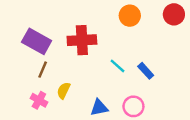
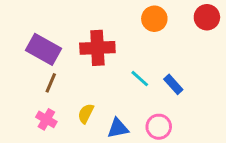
yellow semicircle: (64, 90) -> (86, 114), moved

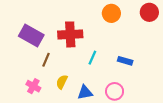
cyan line: (140, 79) -> (92, 58), moved, turned 72
brown line: (51, 83) -> (46, 60), moved
blue rectangle: (173, 84) -> (125, 61), turned -32

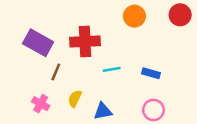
cyan line: (92, 58) -> (112, 69), turned 56
pink circle: (115, 91) -> (153, 110), moved

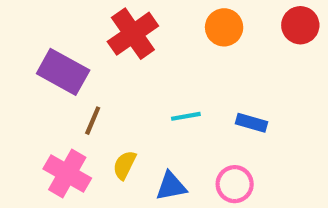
red cross: (85, 41) -> (133, 34), moved, turned -32
pink cross: (41, 104) -> (67, 174), size x1.5
pink circle: (153, 110) -> (235, 184), moved

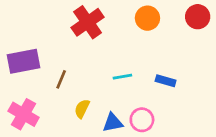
purple rectangle: (63, 72) -> (24, 61), moved, turned -40
pink cross: (67, 174) -> (24, 114), moved
pink circle: (235, 184) -> (142, 120), moved

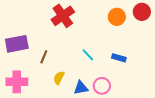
orange circle: (147, 18) -> (117, 17), moved
cyan line: (122, 77) -> (88, 55), turned 56
pink cross: (24, 114) -> (17, 82), turned -30

